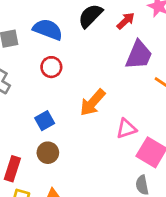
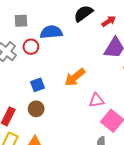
blue semicircle: (48, 29) -> (51, 32), moved, turned -35
red circle: (51, 67) -> (31, 47), moved

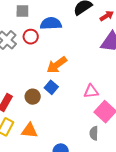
orange arrow: (75, 77) -> (57, 65), moved
blue square: (37, 85) -> (51, 87), moved, turned -32

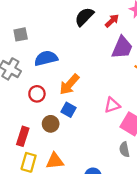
blue semicircle: (51, 24) -> (46, 58), moved
red circle: (31, 37) -> (37, 94), moved

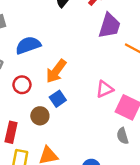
blue square: (68, 110) -> (58, 99), turned 32

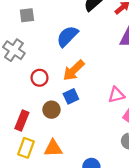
blue semicircle: (28, 45) -> (67, 36), moved, turned -35

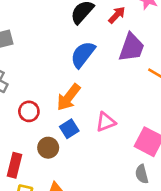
blue semicircle: (67, 36) -> (83, 54), moved
pink triangle: (116, 95) -> (106, 122), moved

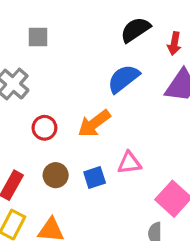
red arrow: (117, 15) -> (174, 44), turned 132
blue square: (69, 129) -> (95, 177), moved

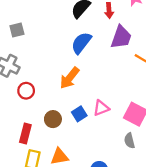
red circle: (44, 128) -> (26, 91), moved
pink triangle: (129, 163) -> (101, 108), moved

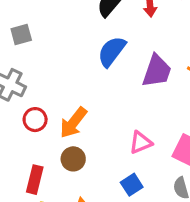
purple trapezoid: (121, 37) -> (157, 71), moved
orange arrow: (70, 78) -> (73, 123), moved
blue square: (79, 114) -> (132, 185), moved

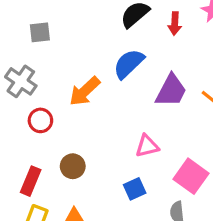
orange arrow: (73, 123) -> (85, 91), moved
pink triangle: (141, 143) -> (147, 146), moved
blue square: (132, 185) -> (135, 189), moved

